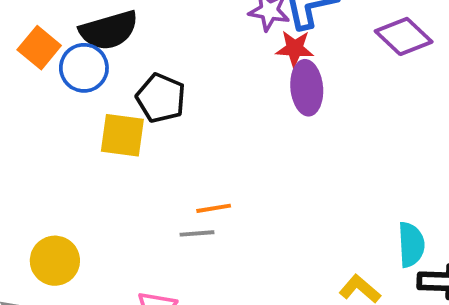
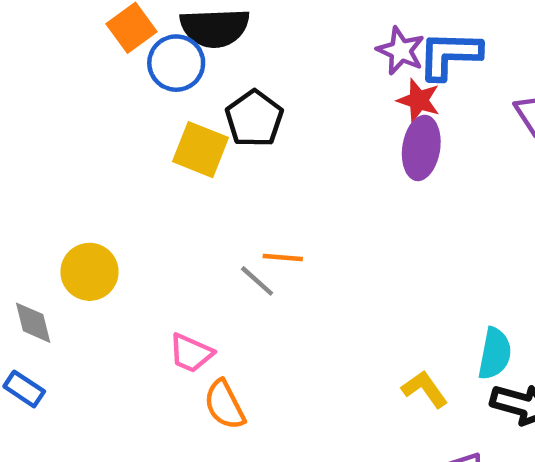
gray line: (197, 233) -> (257, 281), turned 32

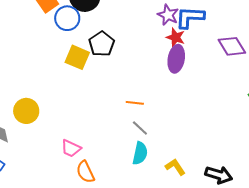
orange line: (283, 257) -> (135, 103), moved
gray line: (257, 281) -> (140, 128), moved
cyan semicircle: (495, 354) -> (140, 153), moved

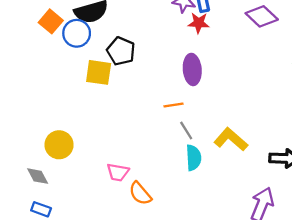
purple ellipse: (176, 59) -> (192, 69), moved
gray line: (140, 128) -> (186, 131), turned 30
yellow L-shape: (175, 167) -> (231, 139), moved, size x1.4

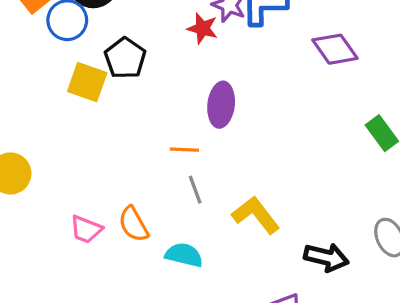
red star: (199, 23) -> (203, 28), moved
cyan semicircle: (194, 158) -> (184, 255), moved, turned -85
orange semicircle: (140, 193) -> (133, 224), moved

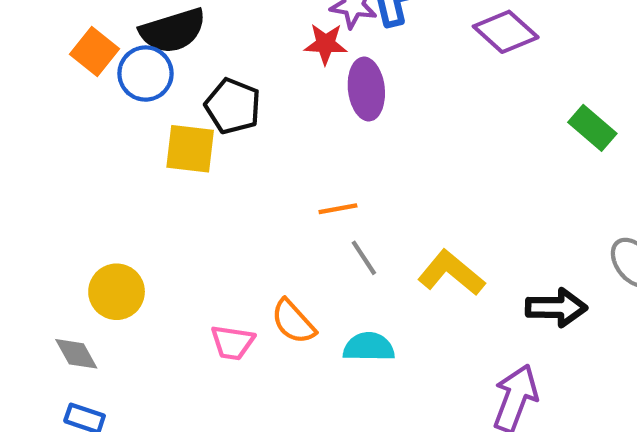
purple ellipse: (221, 105) -> (366, 89), moved

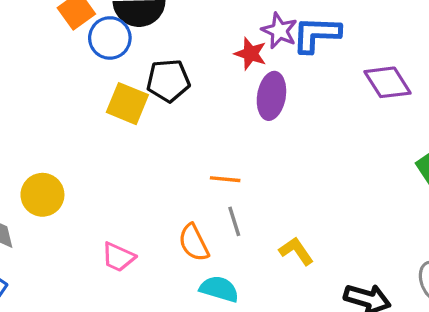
black pentagon: (233, 106) -> (168, 81), turned 30
yellow L-shape: (451, 273) -> (296, 251), size x0.7
orange semicircle: (293, 322) -> (194, 243), moved

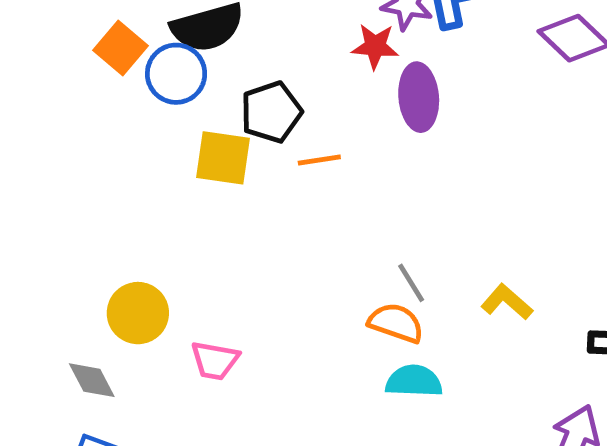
orange line: (225, 179) -> (319, 160), moved
orange semicircle: (194, 243) -> (396, 323), moved, turned 150
pink trapezoid: (118, 257) -> (215, 360), moved

